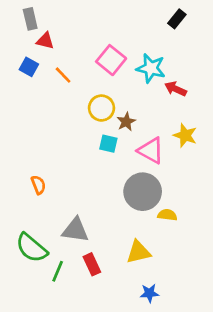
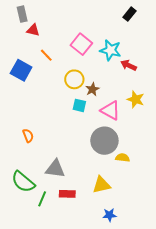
blue square: (29, 67) -> (21, 70), moved, size x1.5
red rectangle: (92, 264) -> (67, 194), turned -63

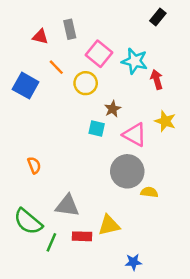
gray rectangle: (22, 14) -> (70, 29), moved
red arrow: (129, 65) -> (157, 79), turned 49
yellow circle: (74, 79) -> (86, 83), moved
yellow triangle: (101, 185) -> (109, 225), moved

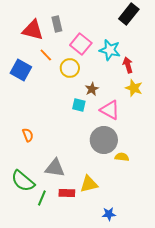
black rectangle: (158, 17) -> (129, 14), size x1.5
red triangle: (40, 37) -> (33, 30), size x1.6
yellow star: (165, 121) -> (134, 88), moved

